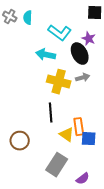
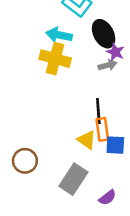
purple star: (89, 39) -> (115, 52), moved
yellow cross: (59, 82) -> (55, 59), moved
black line: (51, 113) -> (98, 111), moved
brown circle: (20, 141) -> (25, 161), moved

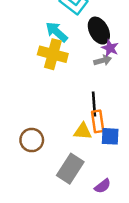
cyan arrow: (59, 35) -> (57, 32), turned 30
yellow triangle: (87, 140) -> (83, 131), turned -30
brown circle: (25, 161) -> (32, 140), moved

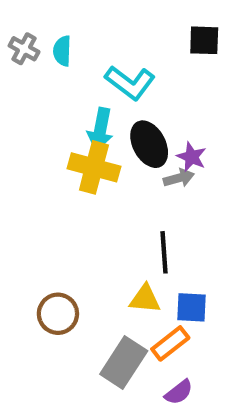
black ellipse: (99, 31) -> (149, 144), moved
cyan arrow: (57, 32) -> (100, 129), turned -120
orange rectangle: (98, 121) -> (170, 343), moved, turned 60

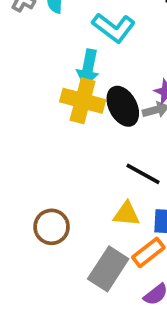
black ellipse: (149, 144) -> (123, 106), moved
black line: (164, 252) -> (143, 174), turned -57

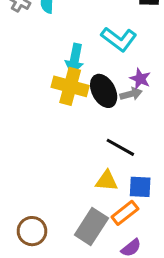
cyan L-shape: (114, 28) -> (119, 39), moved
brown circle: (52, 227) -> (32, 231), moved

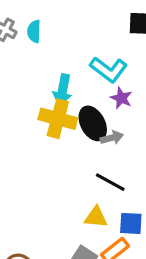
purple star: (140, 79) -> (121, 98), moved
gray arrow: (131, 94) -> (112, 138), moved

